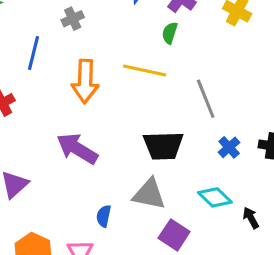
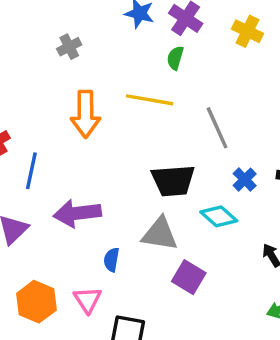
blue line: (34, 53) -> (31, 171), moved
purple arrow: (77, 149) -> (77, 213), moved, turned -36
cyan diamond: (215, 197) -> (219, 216), moved

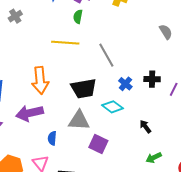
orange arrow: (85, 114) -> (40, 80), moved

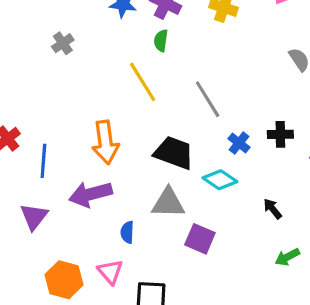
yellow line: (65, 43) -> (143, 82), turned 56
black trapezoid: (84, 88) -> (174, 153), turned -148

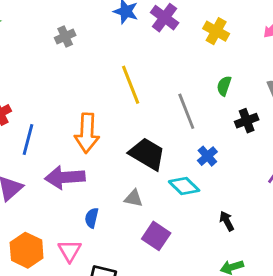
green semicircle: (161, 41) -> (224, 86), moved
black cross: (280, 134) -> (247, 121), moved, turned -30
gray triangle: (168, 203) -> (134, 198), size x0.6

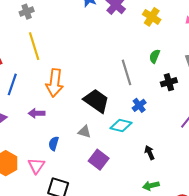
gray cross: (65, 37) -> (27, 12), moved
yellow line: (131, 85) -> (34, 46), moved
purple arrow: (65, 177) -> (37, 113), size x0.6
cyan diamond: (184, 186) -> (121, 125), turned -35

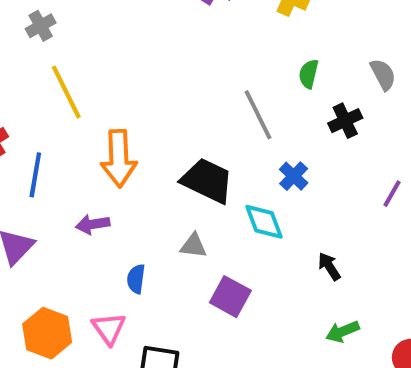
cyan diamond: (121, 125) -> (264, 222), turned 65

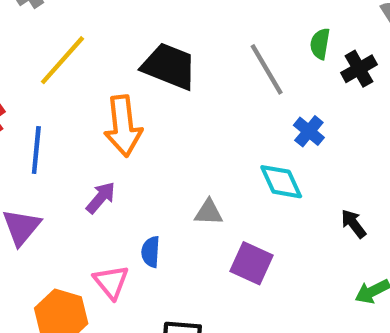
green semicircle: (309, 74) -> (320, 44), moved
yellow line: (66, 92) -> (63, 60), turned 72
black trapezoid: (207, 181) -> (169, 66), moved
purple arrow: (93, 224) -> (101, 198), turned 144
pink triangle: (109, 328) -> (111, 282), moved

